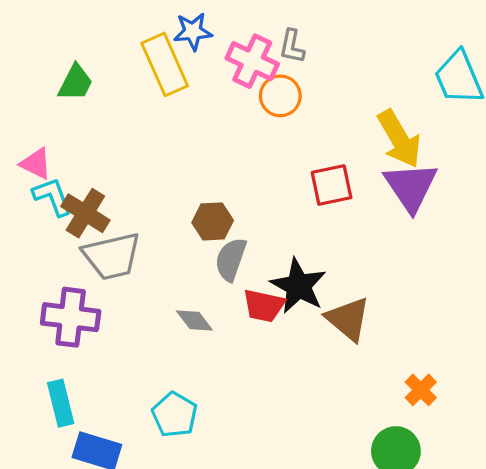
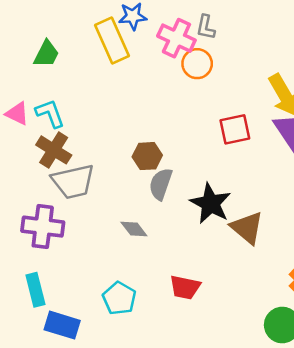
cyan L-shape: (52, 197) -> (50, 113), moved
red trapezoid: (264, 306) -> (185, 287), moved

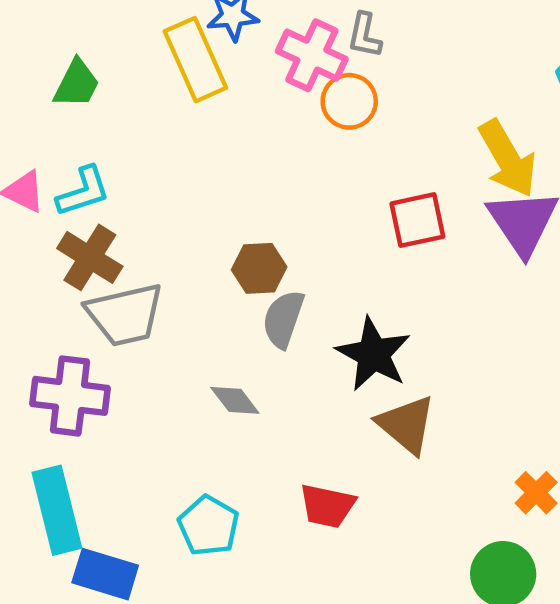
cyan L-shape: (50, 113) -> (83, 191), turned 92
brown triangle: (247, 228) -> (406, 425), moved
cyan rectangle: (35, 290) -> (57, 510), size x1.4

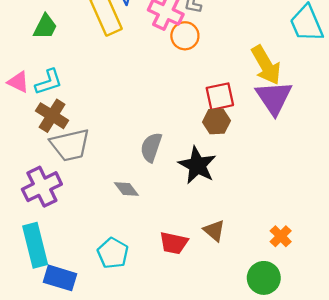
brown hexagon: (259, 268) -> (216, 121), moved
purple cross: (70, 396) -> (42, 187), turned -33
brown triangle: (406, 425) -> (214, 231), moved, size x0.7

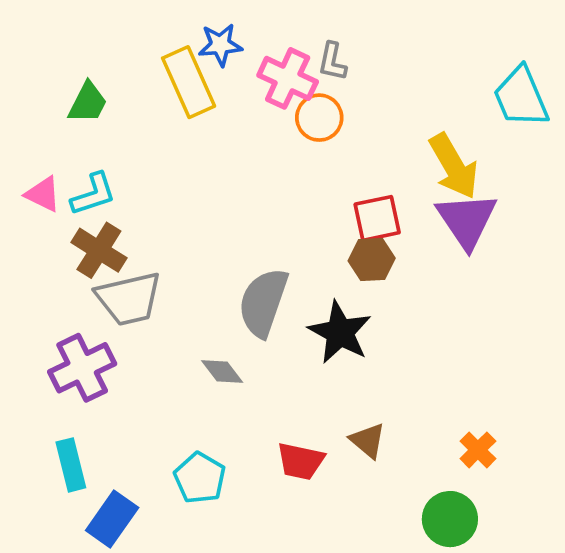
gray semicircle: (151, 147) -> (263, 302), size x1.4
cyan rectangle: (35, 245) -> (71, 465), size x0.7
blue rectangle: (60, 278) -> (112, 519), turned -72

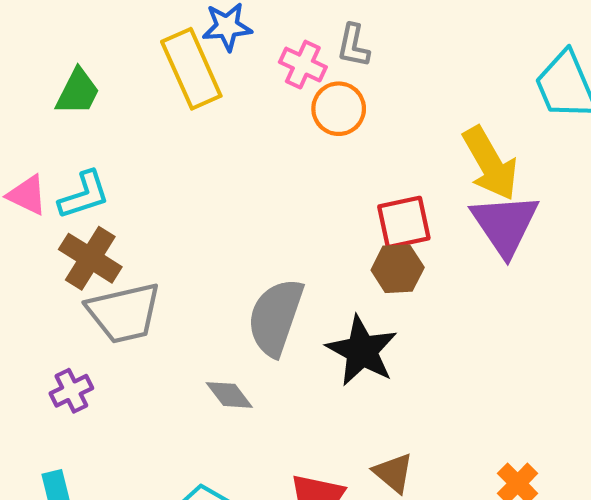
pink cross: (288, 78) -> (303, 65), size x0.7
purple cross: (82, 368) -> (71, 391), size x0.6

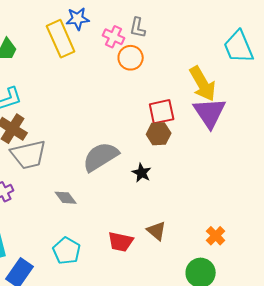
gray semicircle: (276, 317) -> (101, 157), turned 39
black star: (362, 351) -> (142, 173), size x0.6
gray diamond: (229, 395) -> (66, 198), moved

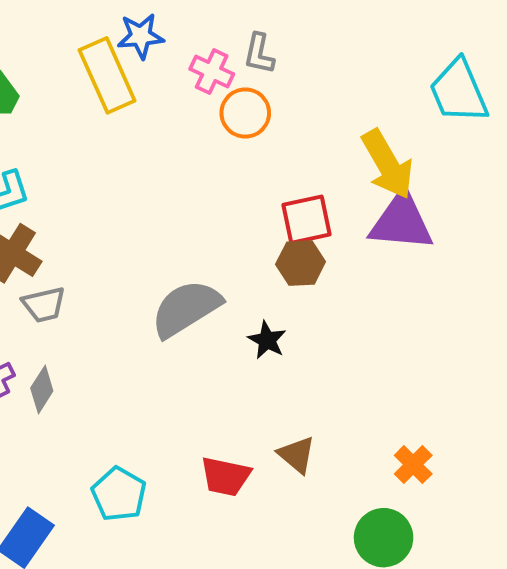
purple triangle: (210, 113) -> (401, 222), turned -51
gray trapezoid: (29, 155) -> (44, 305), size x0.6
gray diamond: (66, 198) -> (42, 390), moved, turned 70

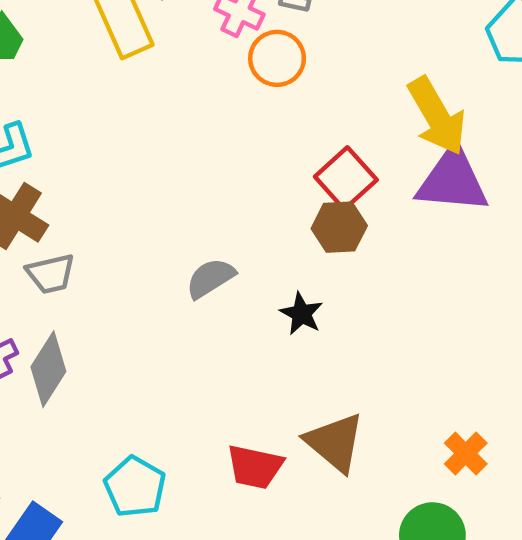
red square: (307, 220) -> (346, 178), turned -30
gray semicircle: (186, 309) -> (210, 278), size x0.6
gray diamond: (42, 390) -> (48, 369), size x1.4
brown triangle: (297, 455) -> (335, 442), size x1.4

